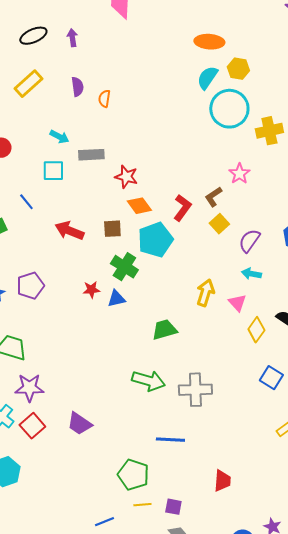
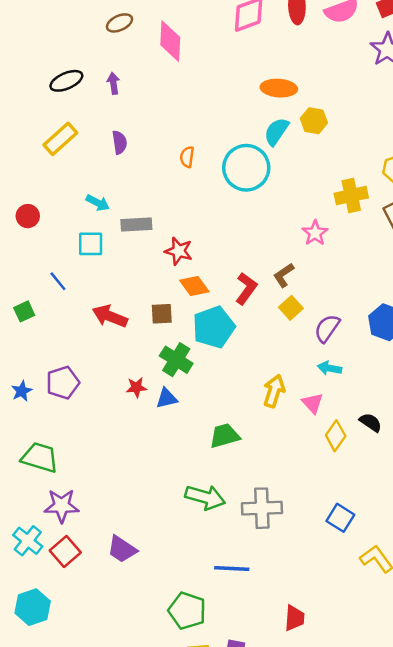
orange semicircle: (104, 99) -> (187, 157), moved
cyan circle: (229, 109) -> (246, 168), moved
pink star: (239, 174) -> (315, 233), moved
blue square: (271, 378) -> (340, 518), moved

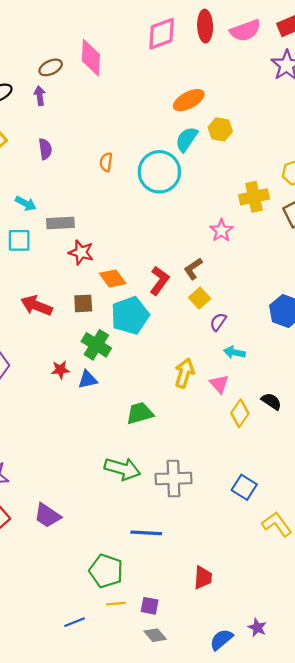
brown ellipse: (119, 23) -> (51, 67), moved
orange ellipse: (279, 88) -> (189, 100), turned -32
red star: (179, 251) -> (81, 252), moved
purple semicircle: (327, 328) -> (218, 322), moved, size x0.7

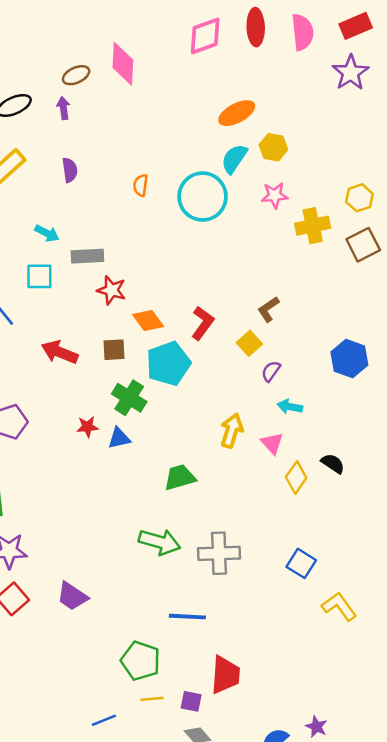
pink semicircle: (245, 30) -> (302, 32), turned -76
pink star: (221, 231) -> (275, 195), moved, turned 30
brown L-shape: (193, 269) -> (268, 309), moved
red trapezoid: (203, 578) -> (225, 675), moved, size x1.4

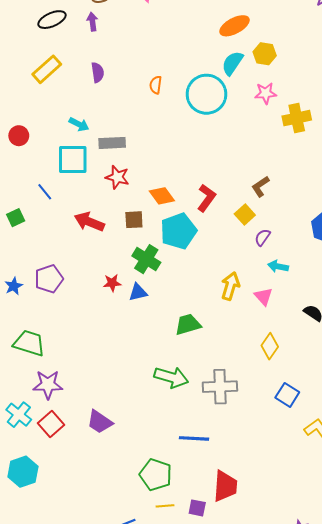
cyan square: (39, 276) -> (73, 160), size x1.4
red star: (111, 290) -> (117, 177), moved
yellow diamond: (296, 477) -> (270, 346), moved

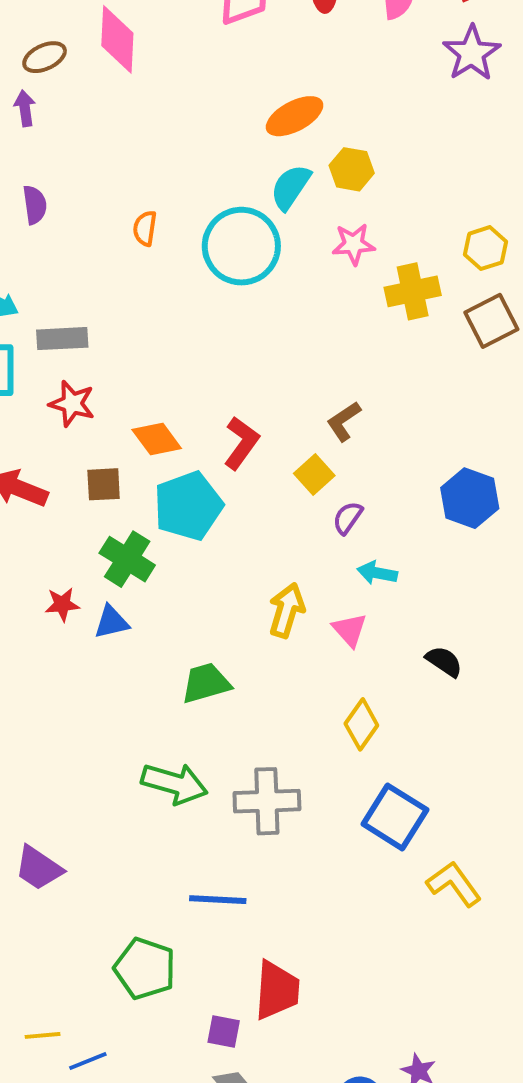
blue square: (287, 395) -> (395, 817), size x1.4
yellow line: (165, 506) -> (43, 1035), moved

